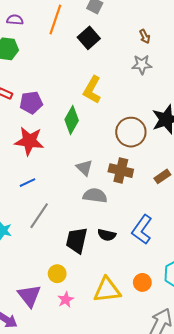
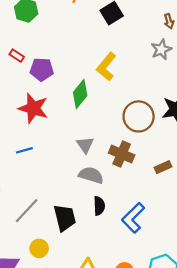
gray star: (142, 65) -> (161, 49), turned -30
gray line: (39, 216) -> (27, 211), moved
black semicircle: (107, 235) -> (99, 206), moved, turned -114
black trapezoid: (77, 240) -> (65, 218), turned 144

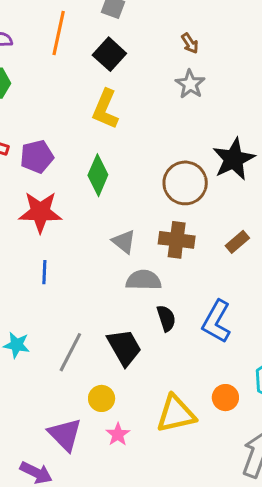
yellow L-shape: (106, 67) -> (105, 109), moved
blue line: (24, 150) -> (44, 272), turned -56

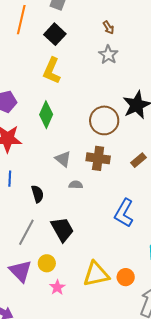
gray semicircle: (144, 280) -> (76, 185), size x0.6
black semicircle: (166, 318) -> (37, 194), moved
orange circle: (225, 398) -> (126, 277), moved
purple triangle: (65, 435) -> (20, 271), moved

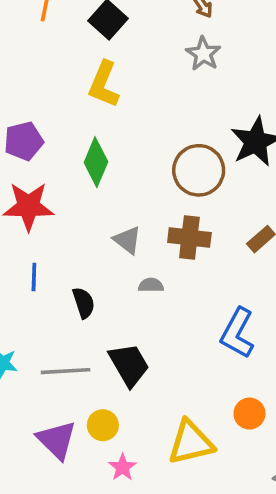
gray line: (26, 232) -> (66, 371), turned 60
orange circle: (126, 277) -> (249, 414), moved

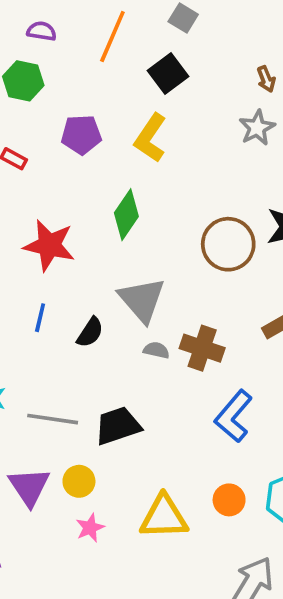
purple pentagon: (24, 141) -> (81, 135), moved
brown cross: (189, 237) -> (202, 348), moved
gray triangle: (127, 240) -> (142, 300), size x1.6
black semicircle: (84, 303) -> (90, 332), moved, turned 40
black trapezoid: (129, 365) -> (118, 426), turned -90

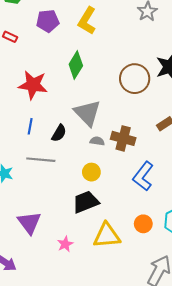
gray line: (53, 419) -> (41, 160), moved
black trapezoid: (118, 426) -> (86, 202), moved
yellow circle: (79, 481) -> (91, 172), moved

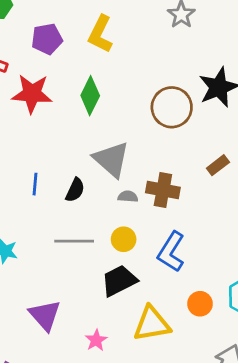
red star: (33, 85) -> (32, 94), moved
gray line: (41, 160) -> (74, 241), moved
blue L-shape: (143, 176) -> (171, 252), moved

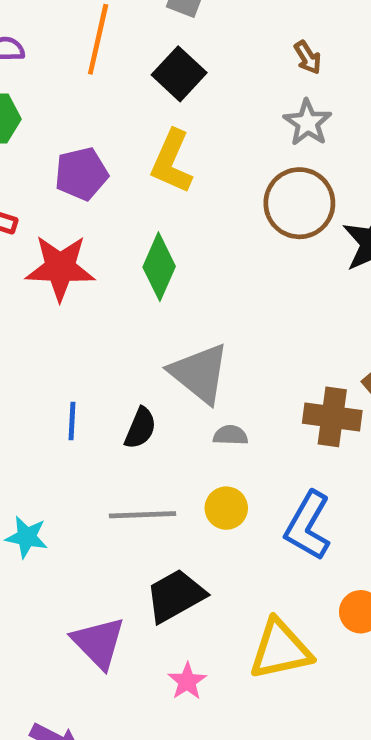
brown circle: (172, 107) -> (299, 203), moved
brown cross: (163, 190) -> (332, 417), moved
black trapezoid: (119, 281) -> (175, 596), moved

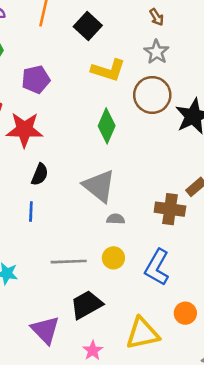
yellow L-shape: (172, 162) -> (108, 70), moved, turned -96
green diamond: (159, 267) -> (107, 126), moved
black semicircle: (140, 428) -> (40, 174), moved

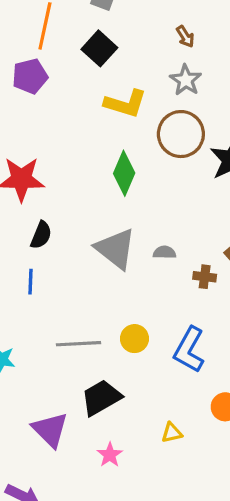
purple pentagon: (36, 79) -> (30, 76), moved
brown cross: (170, 209) -> (205, 277), size x0.6
gray semicircle: (116, 219) -> (164, 252), moved
yellow triangle: (142, 333) -> (172, 433), size x0.5

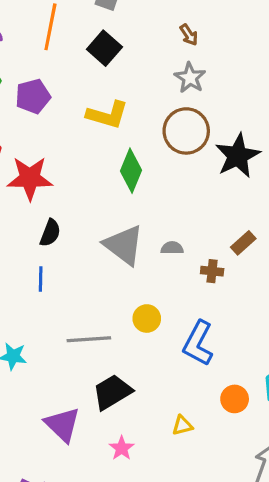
purple pentagon: (30, 76) -> (33, 96), moved
yellow L-shape: (125, 104) -> (107, 115), moved
yellow circle: (134, 339) -> (147, 319), moved

